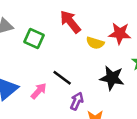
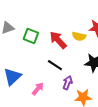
red arrow: (70, 22) -> (58, 40), moved
pink arrow: (39, 91) -> (38, 89), moved

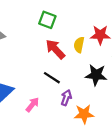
green square: (31, 36) -> (47, 20), moved
yellow semicircle: (79, 36) -> (79, 45), turned 88

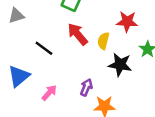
yellow semicircle: (79, 45) -> (103, 41), moved
black line: (52, 78) -> (44, 48), moved

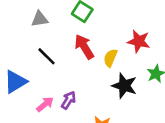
gray triangle: (16, 16) -> (40, 19), moved
purple arrow: (86, 87) -> (68, 100), moved

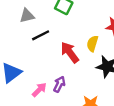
red arrow: (84, 47) -> (70, 52), moved
black line: (47, 56) -> (41, 35), moved, turned -66

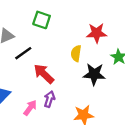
red arrow: (70, 52) -> (44, 74), moved

